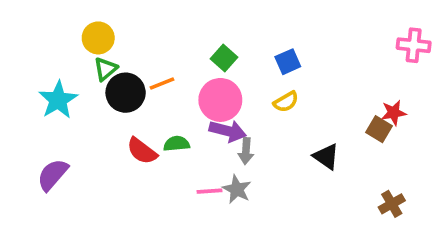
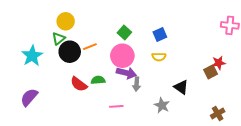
yellow circle: (98, 38) -> (66, 21), moved
yellow semicircle: (286, 102) -> (159, 57), turned 32
brown square: (379, 129) -> (211, 72), turned 32
gray star: (237, 189) -> (162, 105), moved

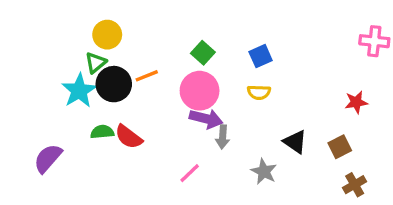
cyan star: (32, 56) -> (79, 91), moved
brown square: (211, 72) -> (340, 147), moved
green semicircle: (98, 80) -> (102, 132), moved
pink line: (116, 106) -> (190, 173), turned -40

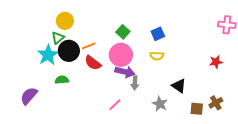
red semicircle: (129, 137) -> (93, 63), moved
brown square: (340, 147) -> (197, 109), moved, turned 32
brown cross: (355, 185) -> (216, 103), moved

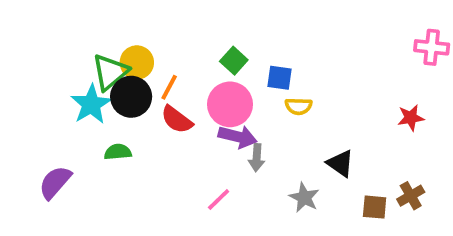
yellow circle: (65, 21) -> (137, 63), moved
blue square: (158, 34) -> (279, 78), moved, turned 32
green triangle: (58, 38) -> (110, 72), size x1.5
orange line: (89, 46) -> (169, 87), turned -40

